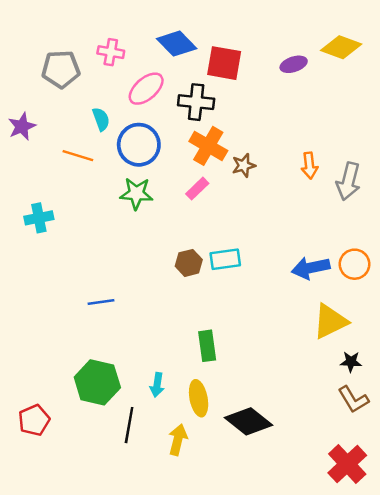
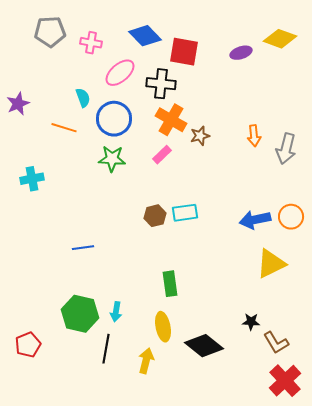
gray pentagon: (61, 69) -> (50, 32), moved
black star: (351, 362) -> (251, 322), moved
cyan arrow: (157, 385) -> (116, 312), moved
brown L-shape: (353, 399) -> (276, 343), moved

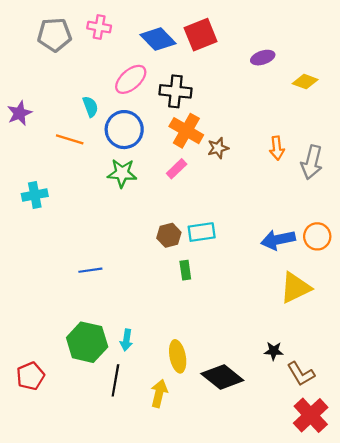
yellow diamond: (280, 39) -> (305, 82), moved, size x0.7
pink cross: (91, 43) -> (99, 27), moved
red square: (184, 52) -> (201, 35), moved, turned -32
green rectangle: (170, 284) -> (185, 270), moved, size x0.7

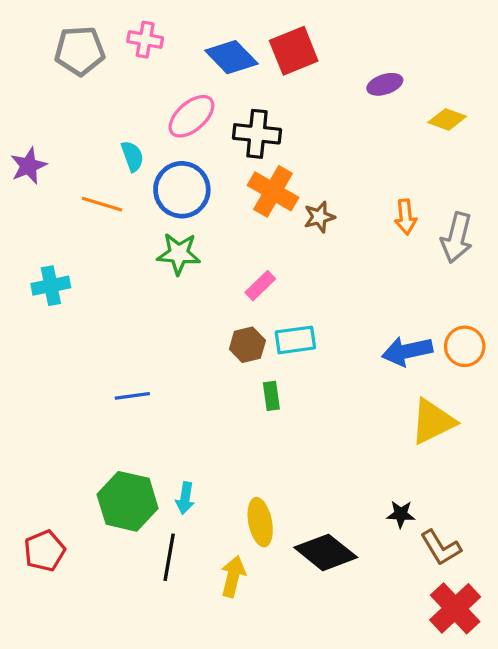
pink rectangle: (177, 169) -> (260, 286), moved

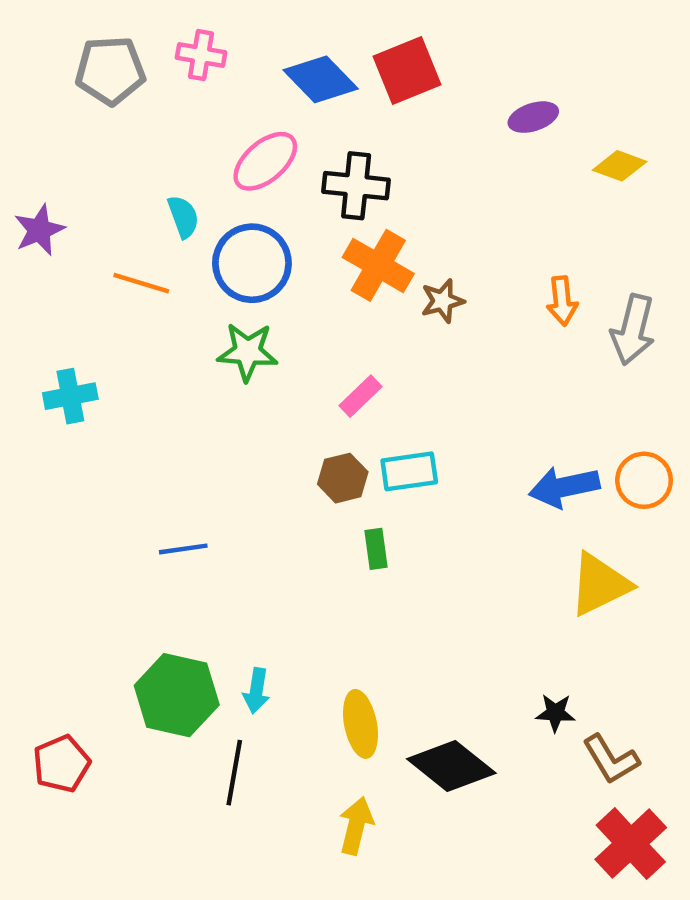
yellow arrow: (233, 576) -> (356, 826), moved

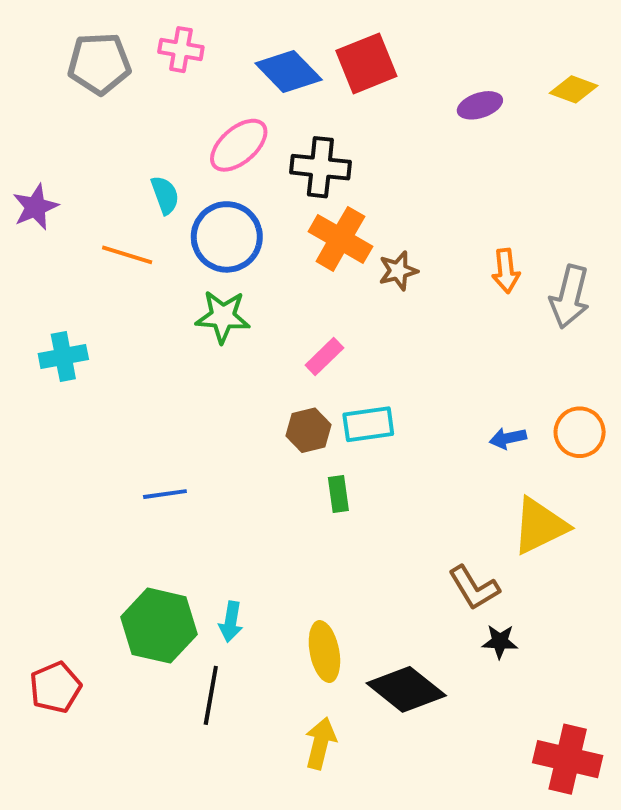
yellow diamond: (620, 166) -> (574, 89), moved
blue arrow: (564, 487) -> (508, 438), size x0.6
brown L-shape: (611, 759) -> (474, 588), moved
red cross: (631, 844) -> (568, 759), turned -34

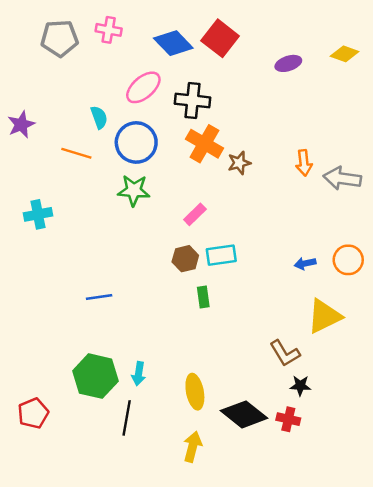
red square: (366, 63) -> (220, 38), turned -30
gray arrow: (570, 297) -> (342, 178), turned 84
red cross: (568, 759) -> (288, 419), moved, size x0.6

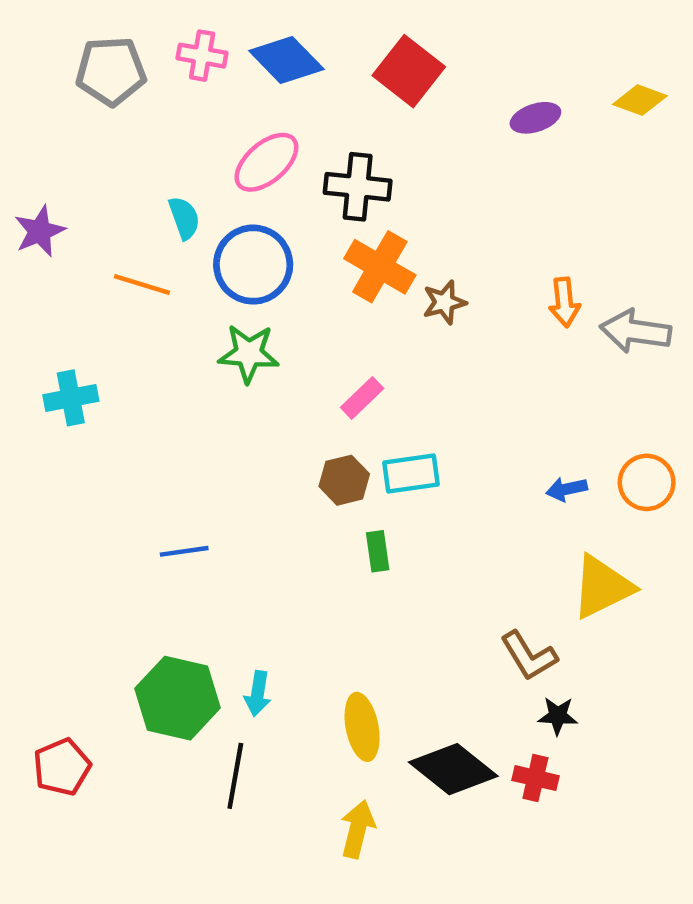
blue diamond: (173, 43) -> (286, 60), moved

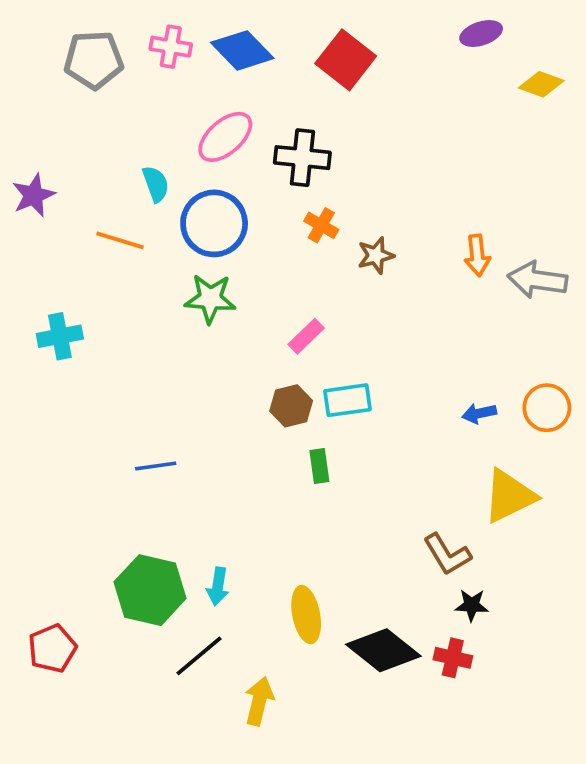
purple ellipse: (535, 118) -> (481, 34), moved
orange cross: (380, 267) -> (321, 225), size x0.6
black line: (235, 776) -> (199, 656), turned 40
yellow arrow: (358, 829) -> (259, 701), moved

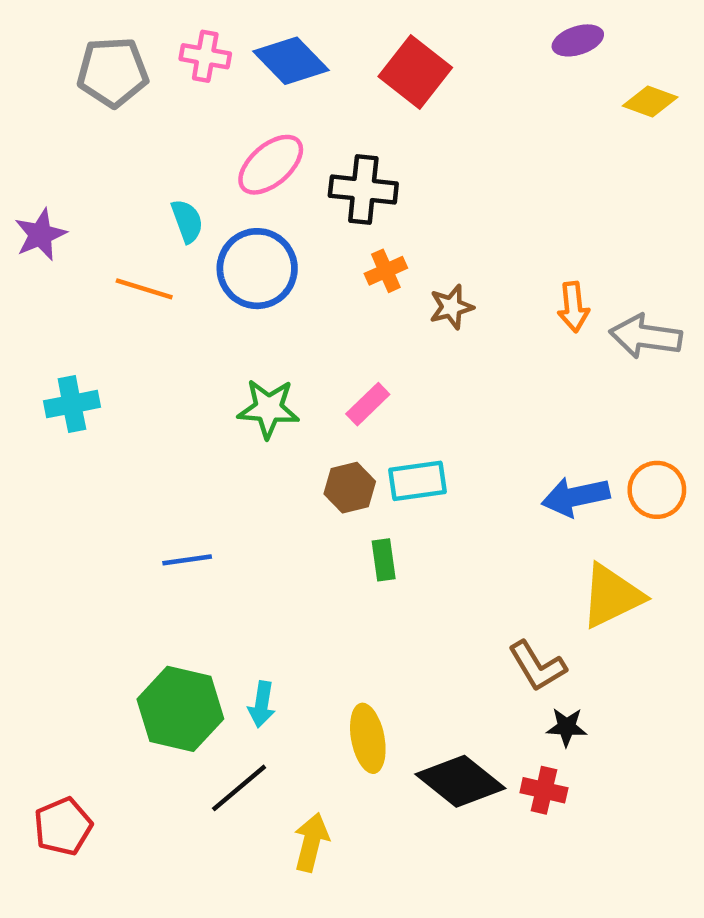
orange cross: (321, 225) -> (386, 271), turned 36
green star: (210, 299) -> (268, 409), moved
blue arrow: (479, 413) -> (576, 497), size x1.6
red pentagon: (52, 648) -> (63, 826), moved

